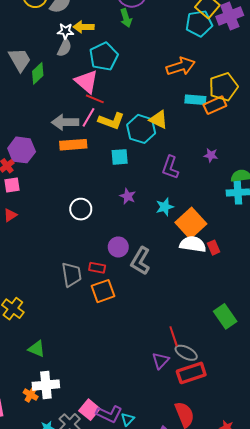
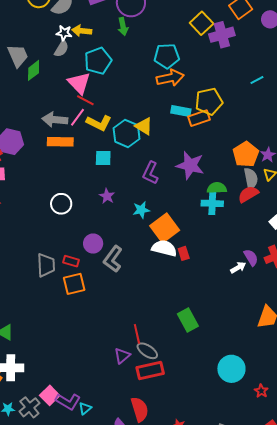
cyan pentagon: (199, 24) -> (167, 56), moved
purple star: (211, 155) -> (190, 165), size x2.0

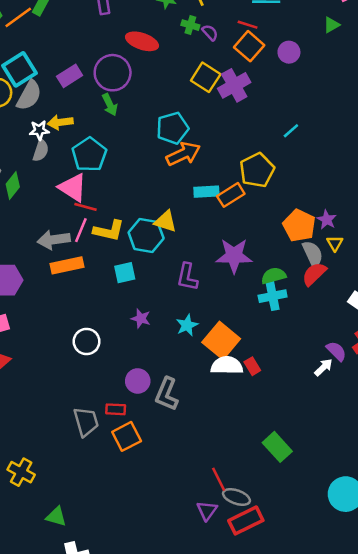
yellow pentagon: (209, 101) -> (257, 170), moved

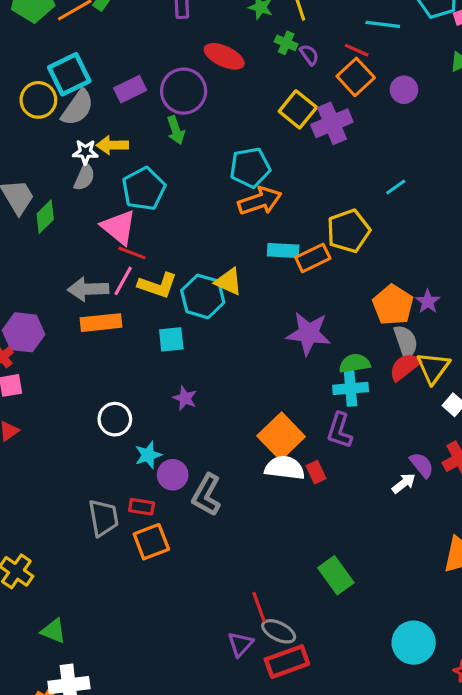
yellow triangle: (335, 243) -> (433, 368), moved, size x1.6
purple L-shape: (187, 277) -> (340, 431), moved
cyan star: (187, 325) -> (148, 455), moved

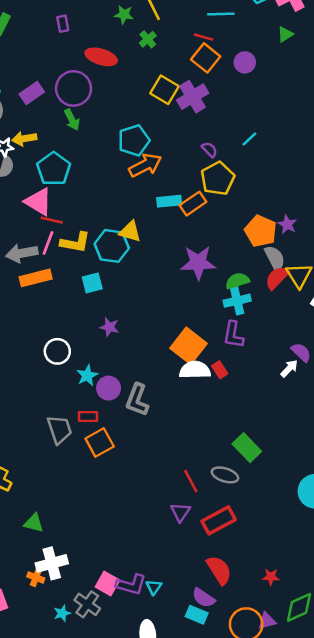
green cross: (286, 43) -> (148, 39), turned 35
purple semicircle: (309, 55) -> (209, 150), moved
gray ellipse: (279, 631) -> (225, 475), moved

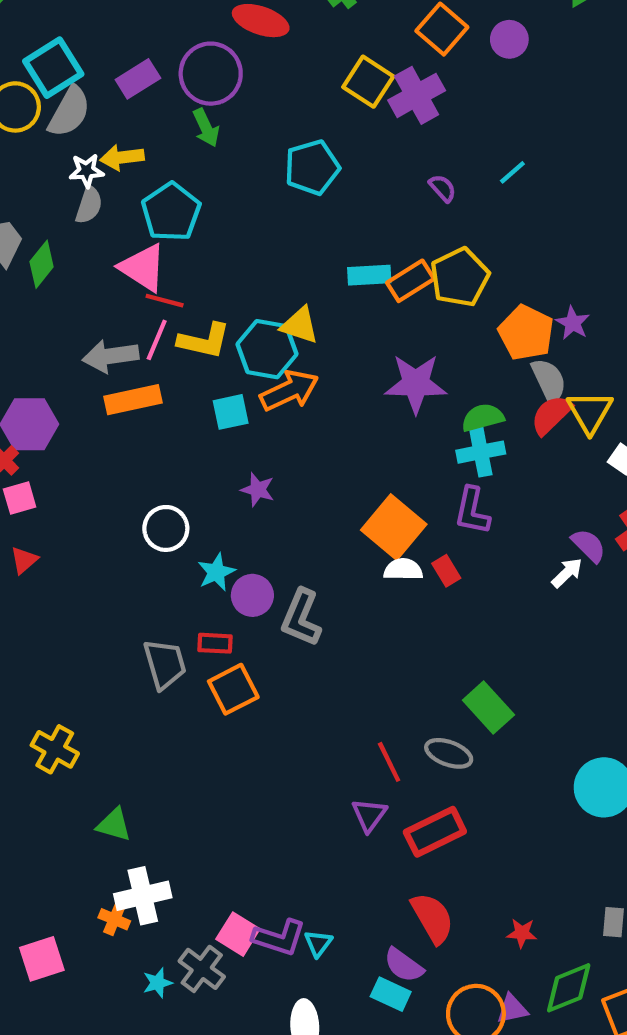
orange arrow: (145, 165) -> (289, 391), moved
yellow pentagon: (218, 178) -> (460, 277), moved
white semicircle: (195, 370) -> (403, 570), size x0.7

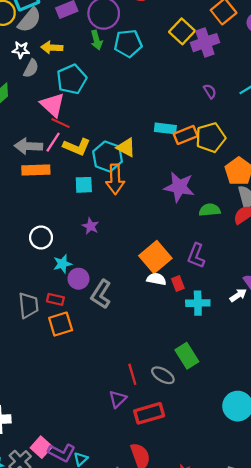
cyan pentagon: (312, 167) -> (128, 43), moved
white star: (86, 171) -> (21, 50), moved
orange arrow: (289, 391) -> (115, 179), turned 104
cyan cross: (481, 452) -> (198, 303), moved

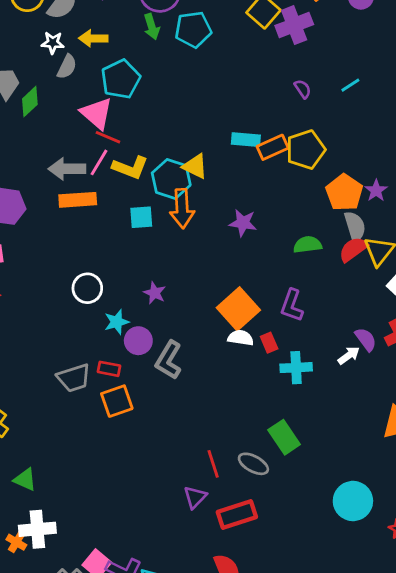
purple star: (179, 187) -> (243, 223), moved, size x0.7
purple star: (90, 226) -> (155, 293), moved
gray trapezoid: (28, 305) -> (74, 378), turned 80

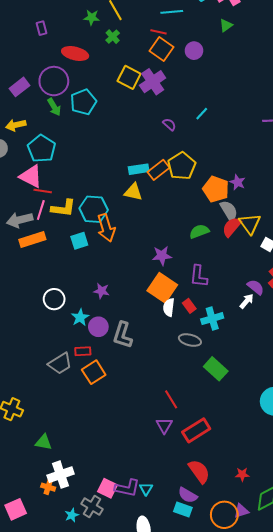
yellow triangle: (195, 166) -> (133, 192), moved
purple star: (243, 223) -> (162, 256), moved
white semicircle: (241, 338) -> (169, 307), turned -78
gray ellipse: (253, 464) -> (190, 340), moved

